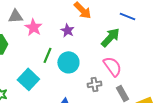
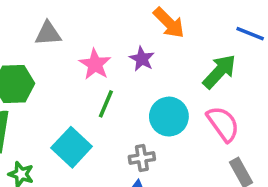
pink star: (33, 27) -> (95, 64), moved
cyan circle: (68, 62) -> (169, 117), moved
gray cross: (94, 84) -> (142, 158), moved

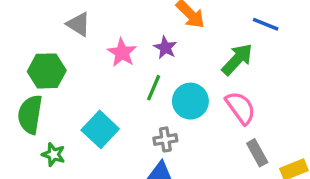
gray triangle: (48, 34) -> (79, 24), turned 36
green line: (106, 104) -> (154, 88), moved

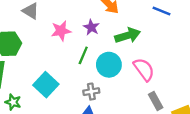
pink star: (122, 53) -> (61, 31), turned 30
green arrow: (237, 59) -> (128, 35), moved, turned 30

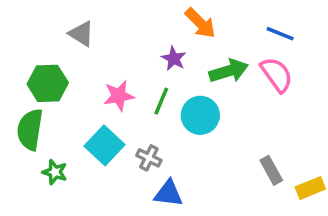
pink star: (61, 31) -> (119, 96), moved
pink semicircle: (144, 69) -> (277, 75), moved
gray cross: (91, 92) -> (149, 158), moved, turned 35

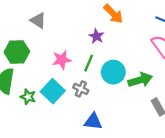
green arrow: (229, 71) -> (140, 80), moved
gray cross: (149, 158) -> (81, 89), moved
green star: (55, 172) -> (28, 97), moved

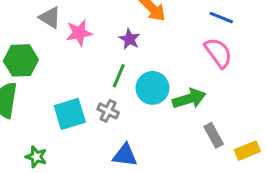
pink star: (62, 60) -> (79, 33), moved
cyan square: (53, 91) -> (70, 114), turned 30
green star: (28, 97) -> (36, 157), moved

